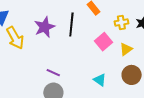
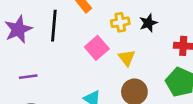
yellow triangle: (126, 49) -> (127, 58), turned -32
purple line: (53, 73) -> (28, 77), moved, turned -32

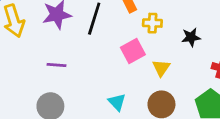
yellow cross: (120, 22) -> (152, 23), moved

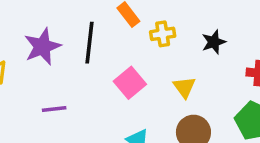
pink square: (133, 51) -> (130, 83), moved

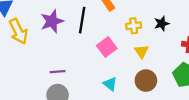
yellow cross: (163, 34) -> (134, 26), moved
purple line: (54, 109) -> (58, 72), moved

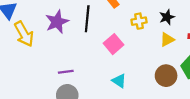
yellow triangle: (141, 51) -> (167, 40), moved, turned 40
brown circle: (146, 81) -> (166, 76), moved

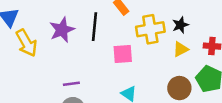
yellow cross: (139, 21) -> (150, 29), size x1.6
pink square: (113, 44) -> (123, 54), turned 36

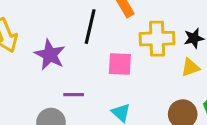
purple star: (62, 30) -> (50, 55), moved, turned -30
purple line: (71, 84) -> (74, 95), moved

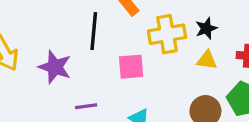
yellow triangle: (190, 67) -> (207, 60), turned 36

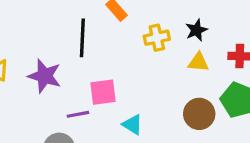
yellow cross: (167, 34) -> (157, 38), size x0.7
pink square: (131, 67) -> (103, 92), moved

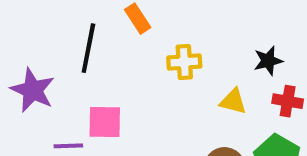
black star: (196, 30) -> (268, 61), moved

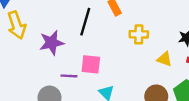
purple star: (33, 90) -> (52, 43), turned 30

